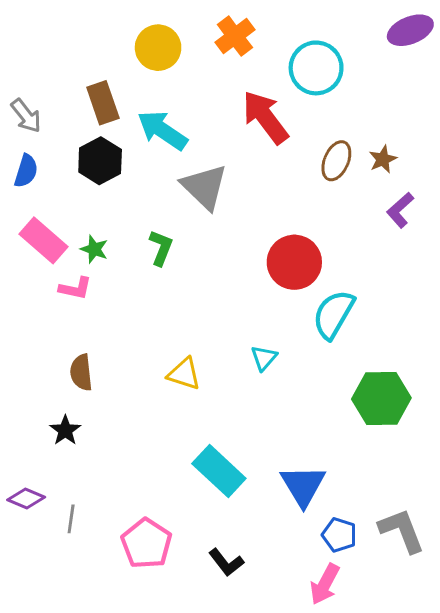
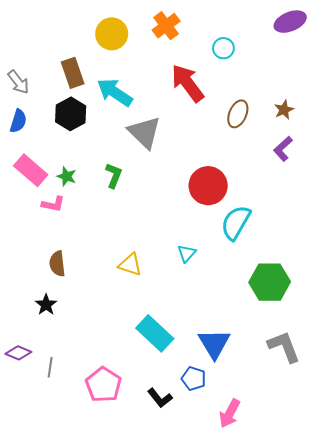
cyan circle: (316, 68) -> (223, 48), size x0.6
brown star: (383, 159) -> (284, 110), moved
gray L-shape: (402, 530) -> (284, 347), moved
blue pentagon: (339, 535) -> (194, 379), moved

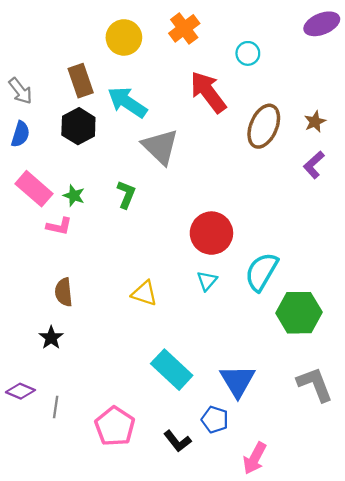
brown ellipse: (238, 114) -> (264, 126), size x1.4
red circle: (208, 186) -> (211, 233), moved
cyan semicircle: (236, 223) -> (262, 272), moved

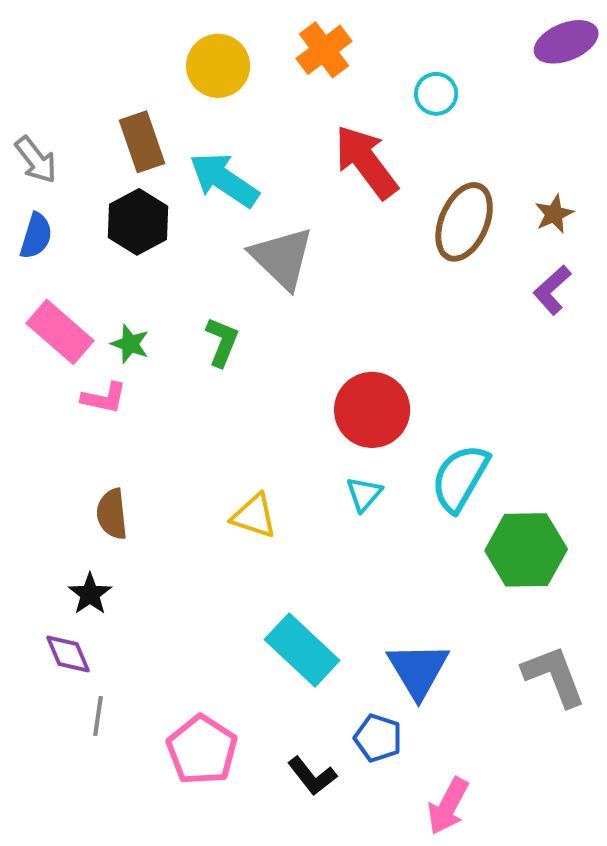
purple diamond: (20, 391) -> (68, 654), moved, turned 44

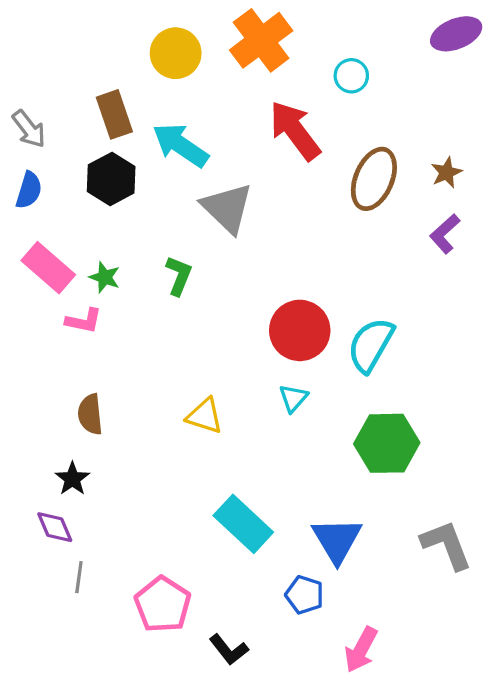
orange cross: (324, 50) -> (261, 40), size x1.4
cyan semicircle: (460, 478) -> (371, 345), moved
green hexagon: (526, 550) -> (387, 443), moved
black L-shape: (312, 776) -> (229, 650), moved

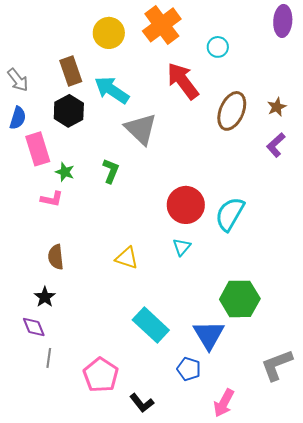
purple ellipse: (456, 34) -> (283, 21), turned -64
pink rectangle: (48, 268) -> (38, 149), moved, turned 32
green hexagon: (387, 443) -> (240, 299), moved
gray L-shape: (446, 545) -> (277, 365), moved, turned -90

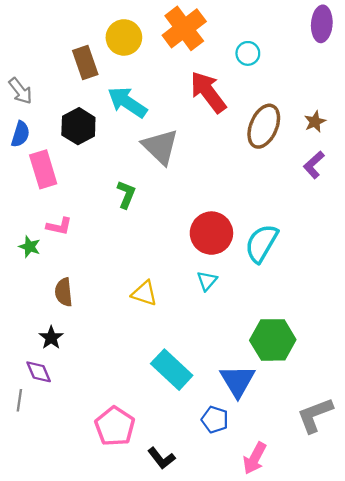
brown rectangle: (71, 71) -> (85, 62), moved
green star: (65, 172) -> (30, 247), moved
gray line: (49, 358) -> (19, 400), moved

